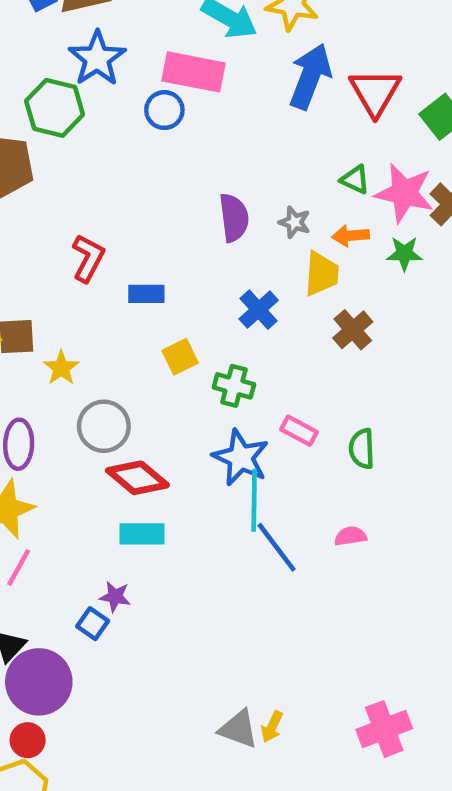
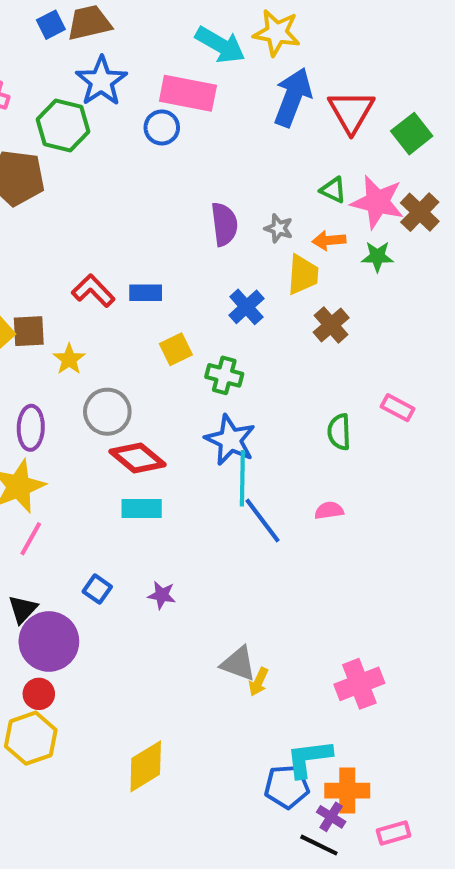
red L-shape: (88, 258) -> (93, 291), moved, turned -72
pink rectangle: (299, 431) -> (398, 408), moved
purple star: (115, 597) -> (162, 595), moved
gray triangle: (238, 729) -> (238, 664), moved

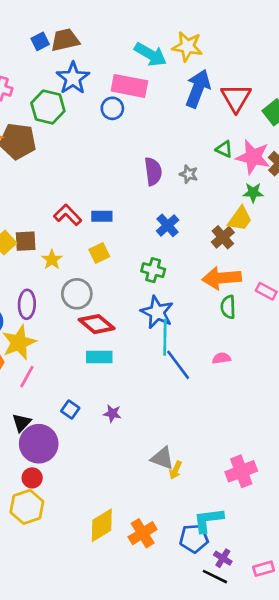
orange arrow: (329, 240) -> (222, 278), moved, size x1.8
yellow trapezoid: (303, 275) -> (240, 219), moved, turned 32
yellow square: (176, 349) -> (99, 253), moved
orange cross: (347, 791) -> (143, 533), moved, turned -32

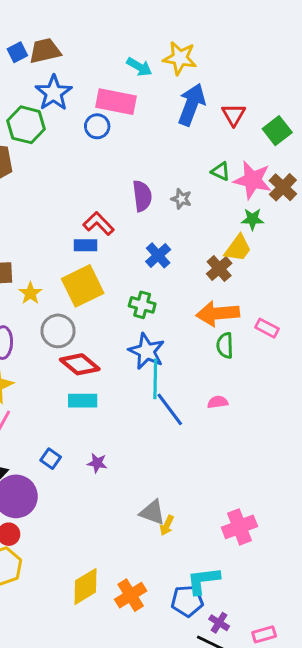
cyan arrow: (150, 54) -> (139, 67), size x0.7
red triangle: (236, 98) -> (234, 115), size x0.7
red L-shape: (68, 215) -> (99, 224), moved
yellow square: (99, 253) -> (83, 286), size x1.8

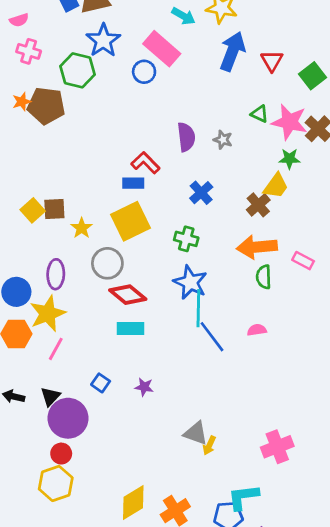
pink rectangle: (116, 102) -> (162, 49), turned 30

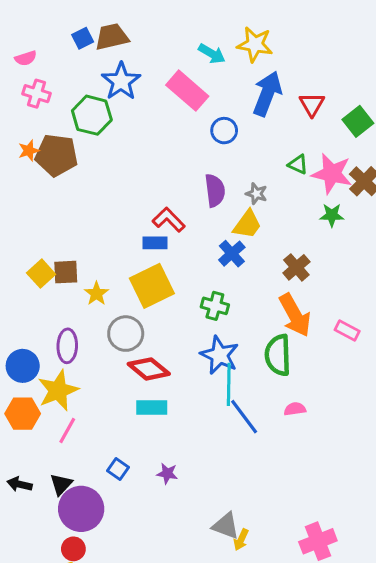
blue circle: (144, 72) -> (224, 131), moved
yellow trapezoid: (276, 186) -> (247, 224), moved
orange arrow: (257, 247) -> (295, 315), turned -114
green semicircle: (264, 277) -> (278, 355), moved, size x1.5

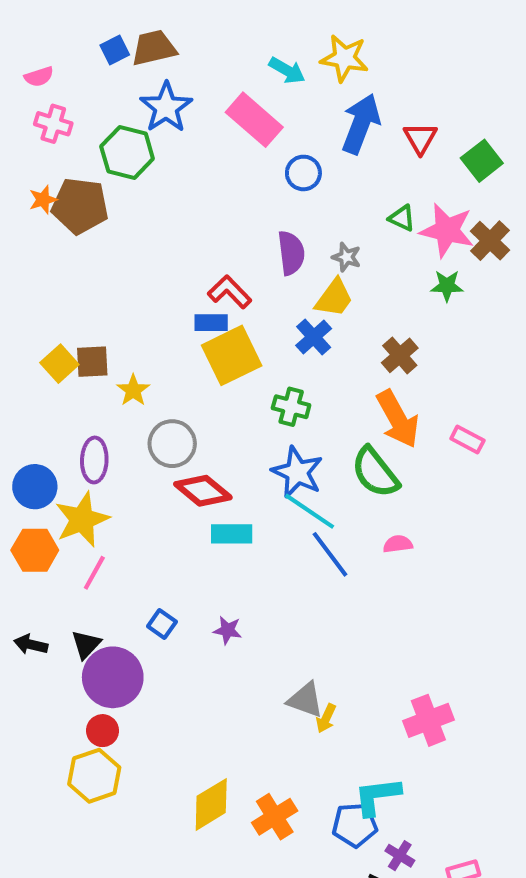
yellow square: (152, 286) -> (232, 355), moved
green semicircle: (278, 355) -> (375, 472), turned -36
cyan line: (229, 384) -> (310, 511), turned -57
cyan rectangle: (152, 407) -> (232, 534), moved

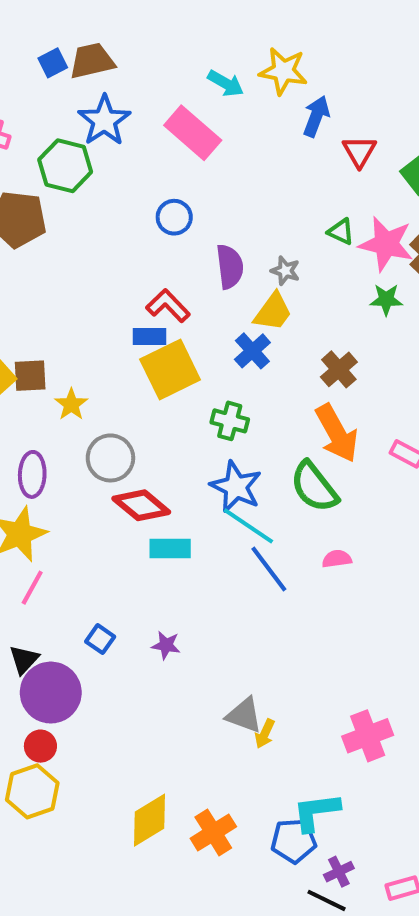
blue arrow: (361, 124) -> (316, 116), moved, size x0.7
blue circle: (303, 173) -> (174, 217), moved
purple cross: (400, 856) -> (339, 872), turned 32

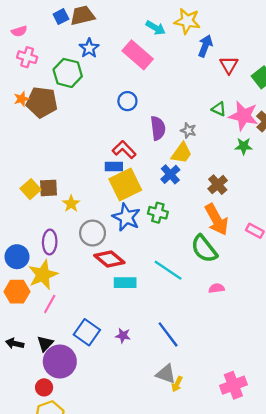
blue star: (104, 120) -> (89, 48), size x0.7
blue star: (236, 487) -> (126, 217), moved
blue line: (269, 569) -> (168, 334), moved
blue square: (100, 639) -> (87, 332), size x1.6
red circle: (40, 746) -> (44, 387), moved

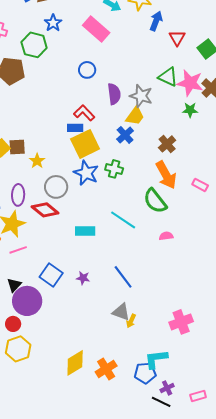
green triangle: (219, 109) -> (168, 77), size x1.5
gray star: (188, 130) -> (141, 96), size x1.6
red diamond: (109, 259) -> (45, 210), moved
pink line: (50, 304) -> (18, 250), turned 42

